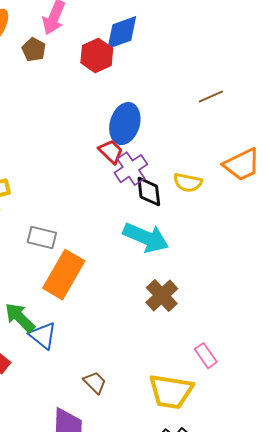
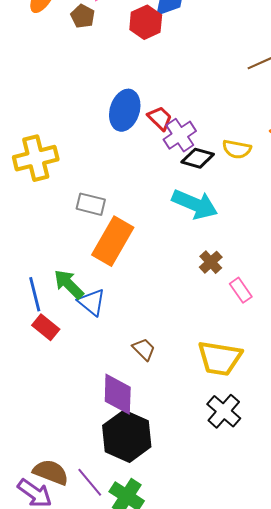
blue ellipse: (125, 124) -> (125, 110), moved
black diamond: (149, 192) -> (198, 158), turned -68
brown cross: (162, 296) -> (211, 262), size x0.7
pink rectangle: (206, 356) -> (241, 290), moved

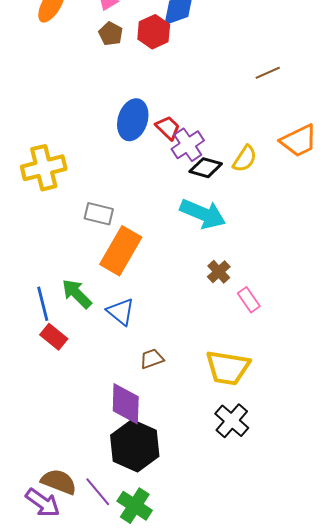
brown pentagon: (83, 16) -> (111, 34), moved
yellow semicircle: (237, 149) -> (245, 159), turned -68
blue triangle: (92, 302) -> (121, 312), moved
brown trapezoid: (144, 349) -> (152, 359), turned -65

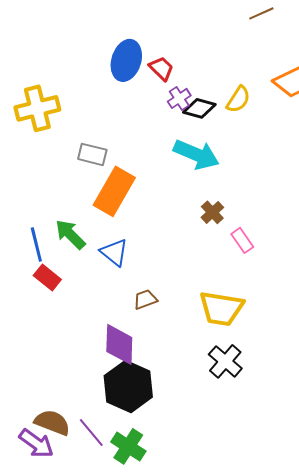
purple cross: (188, 145) -> (179, 98), moved, size x0.7

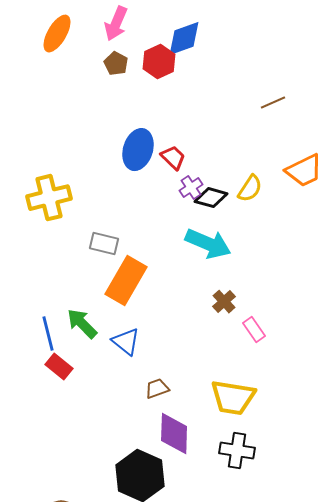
purple diamond: (119, 344) -> (174, 434), moved
black cross: (225, 361) -> (237, 451), turned -32

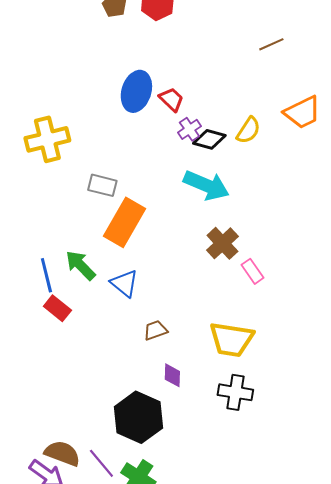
brown cross: (224, 302) -> (222, 243), size x1.4
purple diamond: (174, 434) -> (172, 375), size x0.6

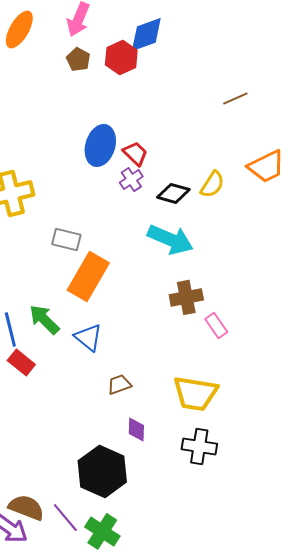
purple cross: (189, 129) -> (131, 179), moved
brown cross: (222, 243) -> (186, 297), turned 32

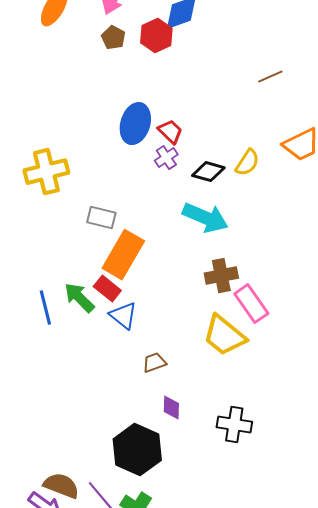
pink rectangle: (216, 325) -> (251, 304), size x1.5
red rectangle: (21, 362) -> (107, 289), moved
yellow trapezoid: (195, 393) -> (224, 336), moved, turned 30

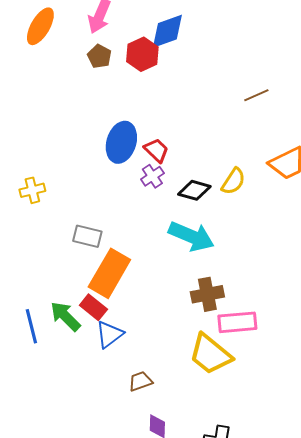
yellow cross: (46, 172) -> (32, 190), size x0.6
pink rectangle: (251, 304) -> (237, 322), turned -60
blue triangle: (123, 316) -> (109, 334), turned 44

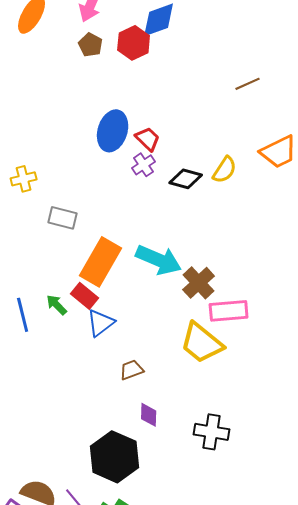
gray rectangle: (87, 236) -> (63, 218), moved
cyan arrow: (191, 236) -> (159, 260), moved
brown cross: (207, 294) -> (199, 283), turned -32
green arrow: (65, 316) -> (57, 305), size x0.7

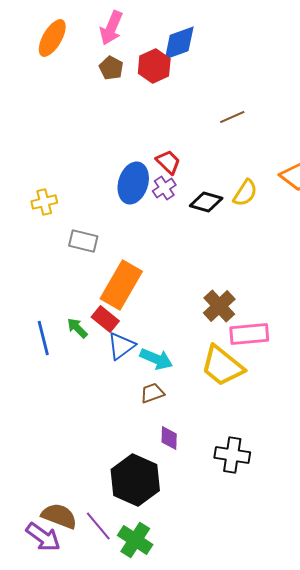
brown line: (248, 84) -> (232, 117), moved
blue ellipse: (113, 131) -> (133, 183), moved
cyan arrow: (159, 260) -> (156, 359), moved, size x0.7

